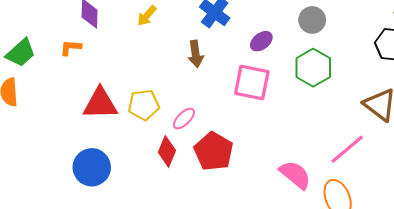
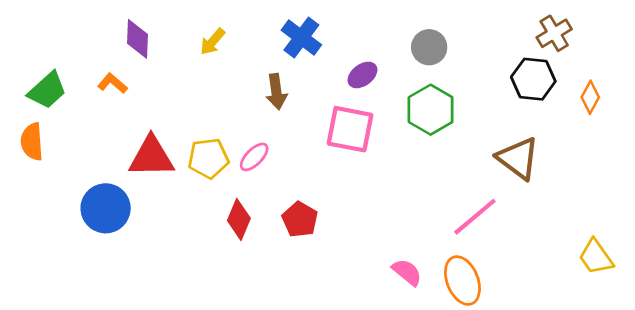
orange L-shape: (71, 48) -> (112, 83), turned 35
pink ellipse: (184, 119) -> (254, 157), moved
red pentagon: (214, 151) -> (300, 219), size x0.7
blue circle: (92, 167) -> (106, 208), moved
pink semicircle: (295, 175) -> (407, 272), moved, size x0.7

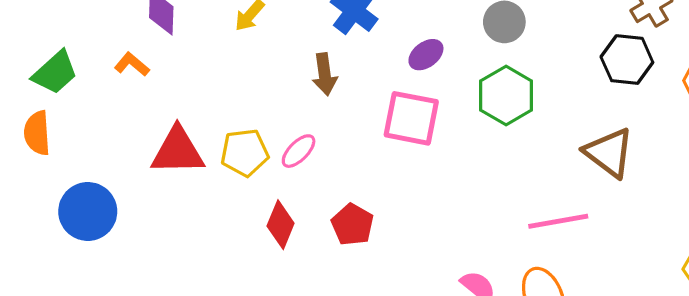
blue circle: (106, 208) -> (88, 211), moved
pink line: (475, 217) -> (558, 221), turned 30

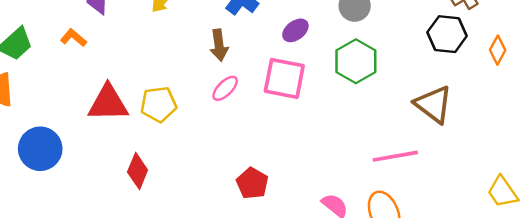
pink ellipse: (299, 151) -> (225, 88), moved
red diamond: (281, 225) -> (138, 171), moved
red pentagon: (352, 225) -> (252, 183), moved

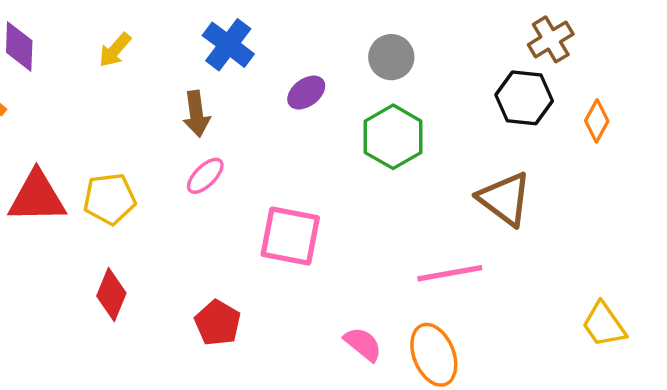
pink square: (284, 78) -> (290, 236), moved
red diamond: (138, 171) -> (111, 295), moved
red pentagon: (252, 183) -> (218, 323), moved

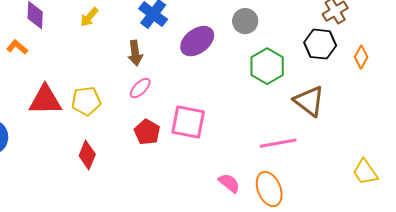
purple ellipse: (306, 93) -> (197, 41), size x1.6
green hexagon: (393, 137) -> (267, 66), moved
red pentagon: (218, 323) -> (147, 132), moved

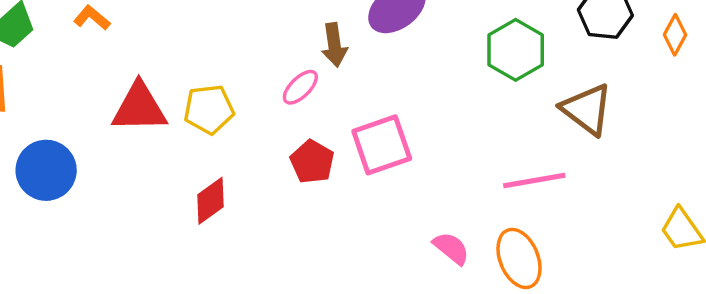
brown arrow: (135, 53) -> (334, 45), moved
pink square: (188, 122) -> (382, 145), turned -30
red diamond: (87, 155) -> (211, 201), turned 32

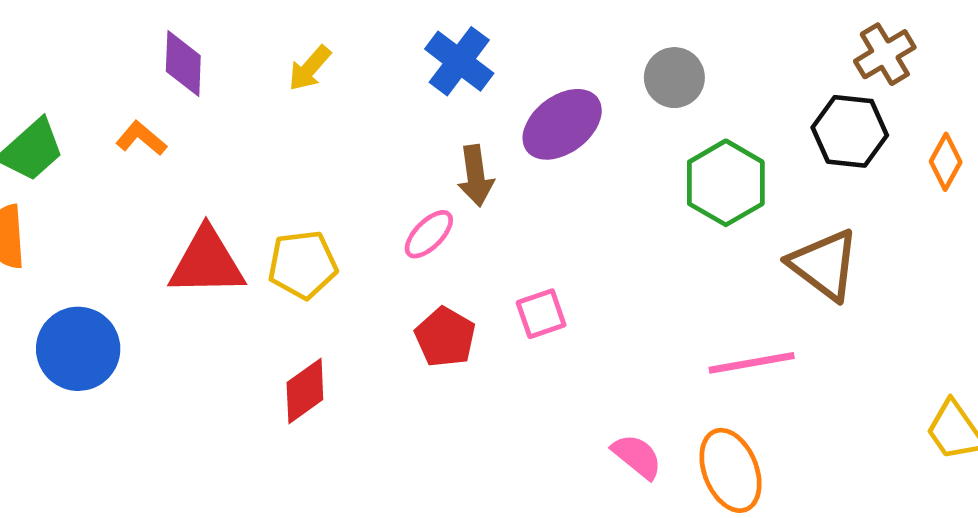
pink square: (382, 145) -> (541, 314), size x0.6

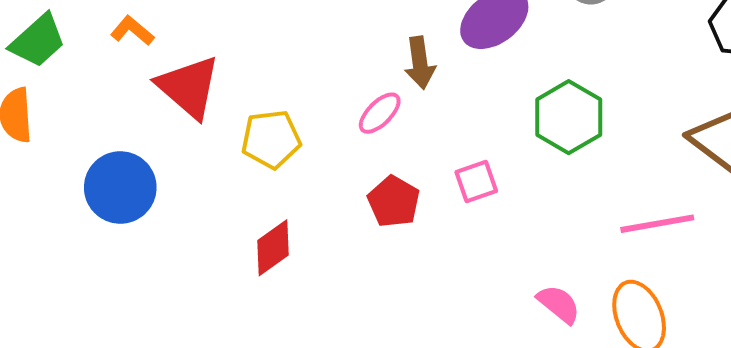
green hexagon: (726, 183) -> (569, 117), moved
red triangle: (207, 262) -> (189, 87), moved, turned 42
blue circle: (78, 349) -> (120, 187), moved

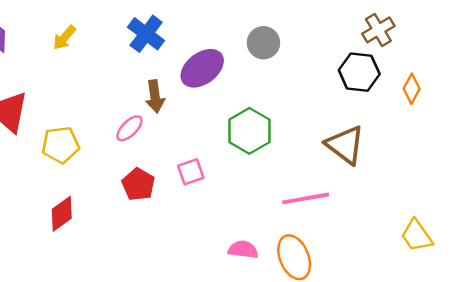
pink semicircle: (559, 304) -> (243, 250), turned -32

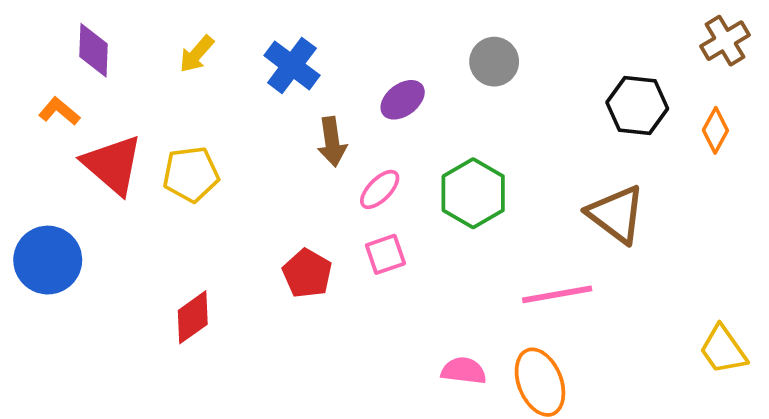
brown cross: (378, 30) -> (725, 41), moved
blue cross: (146, 34) -> (292, 65), moved
purple ellipse: (202, 68) -> (403, 100), size x0.7
pink ellipse: (129, 128) -> (380, 189), moved
yellow pentagon: (61, 145) -> (191, 174), moved

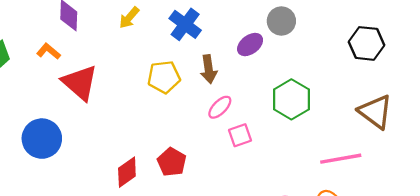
gray circle: (494, 62) -> (281, 21), moved
black hexagon: (637, 106) -> (366, 43), moved
yellow pentagon: (191, 174) -> (164, 77), moved
pink ellipse: (380, 189) -> (220, 107), moved
red pentagon: (307, 273) -> (172, 162), moved

